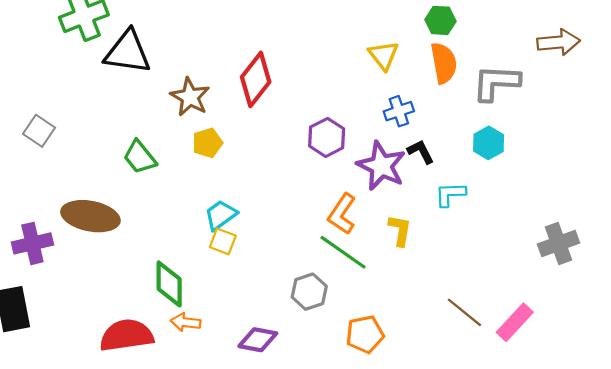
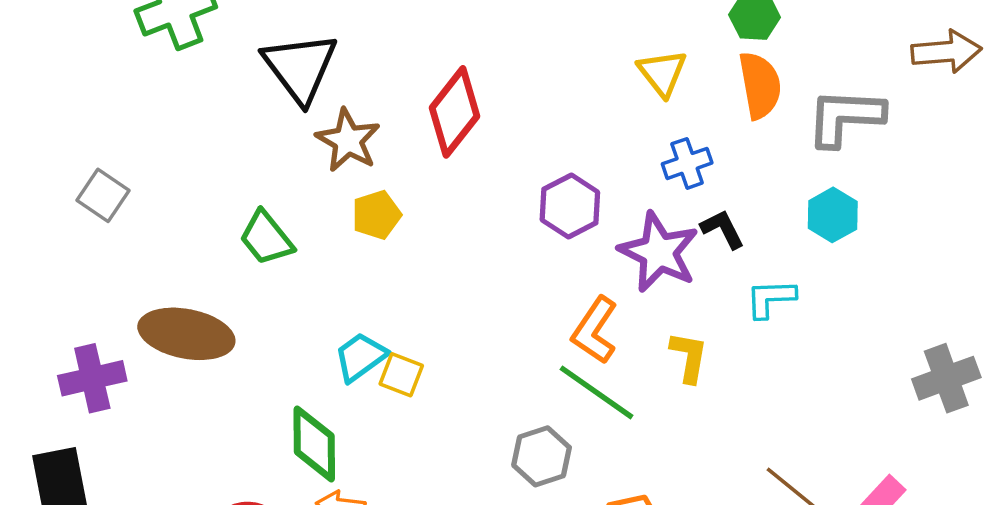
black triangle: (128, 52) -> (300, 68), moved, turned 45
cyan trapezoid: (221, 215) -> (360, 357), moved

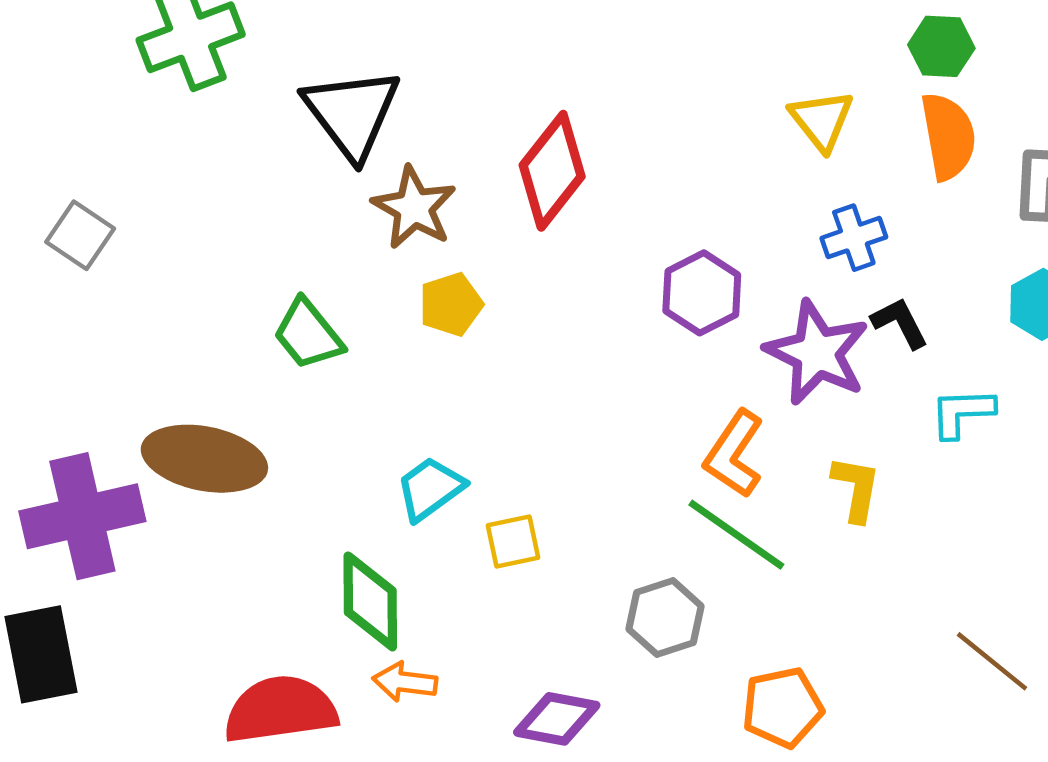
gray square: (103, 195) -> (80, 235), moved
yellow square: (401, 375) -> (513, 542), moved, turned -33
purple cross: (92, 378) -> (82, 516), size x1.4

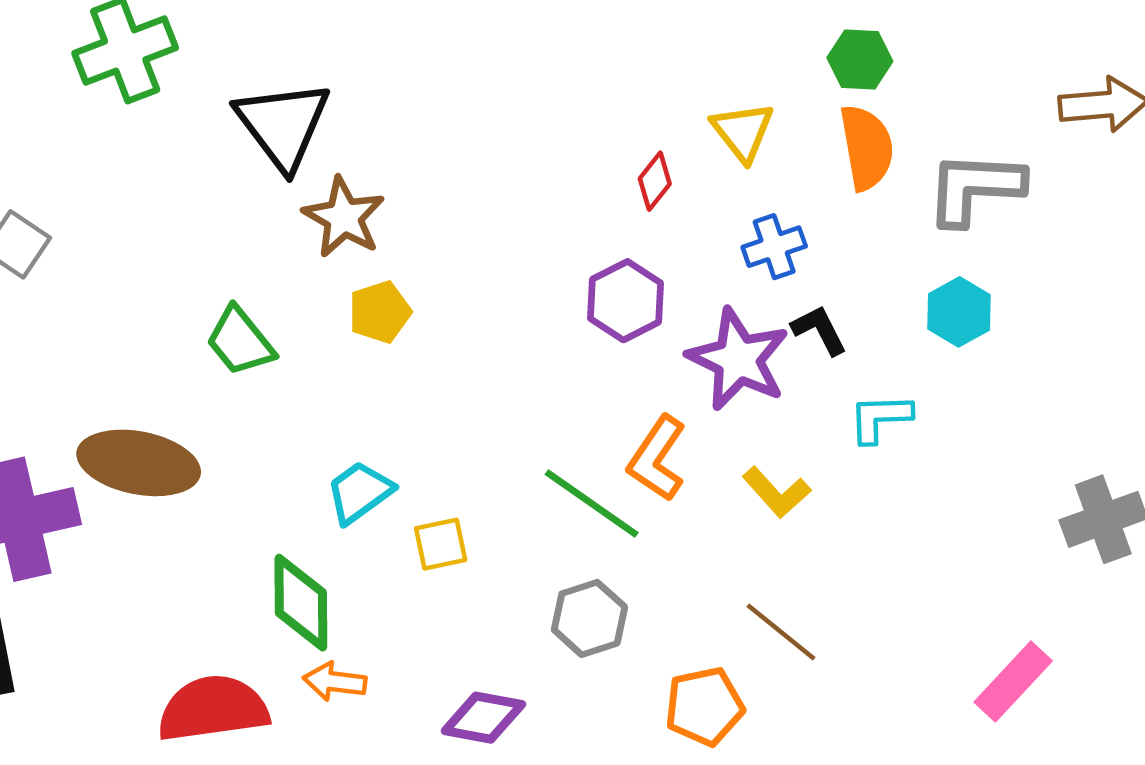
red diamond: (552, 171) -> (655, 181), moved, size x0.5
yellow L-shape: (856, 489) -> (776, 492), turned 128
green line: (736, 535) -> (592, 504), moved
brown line: (992, 661) -> (781, 632), moved

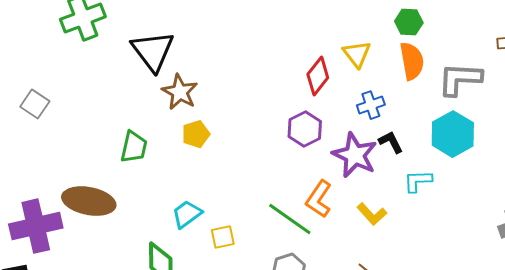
red diamond: (655, 181) -> (318, 76), size x1.5
cyan hexagon: (959, 312) -> (453, 134), size x1.5
green trapezoid: (240, 341) -> (134, 147), turned -128

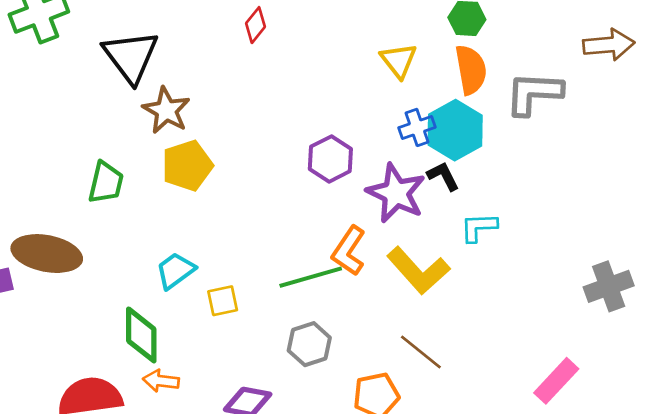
red diamond: (318, 76) -> (255, 25), moved, size x0.7
yellow pentagon: (196, 134) -> (187, 166), size x1.4
cyan hexagon: (453, 134) -> (455, 130), moved
yellow L-shape: (372, 214) -> (418, 271), size x1.6
green line: (290, 219) -> (311, 277), turned -51

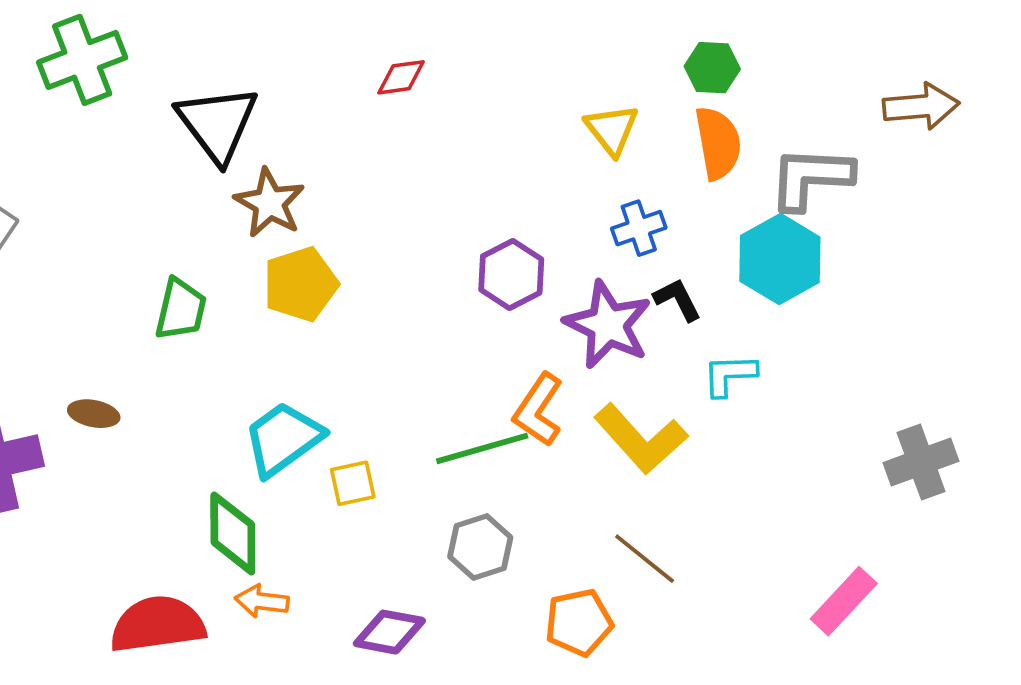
red diamond: (255, 25) -> (401, 77), turned 44
cyan hexagon: (455, 130) -> (780, 259), moved
brown ellipse: (47, 254) -> (94, 414), size x0.5
cyan trapezoid: (175, 271) -> (283, 439), size x1.4

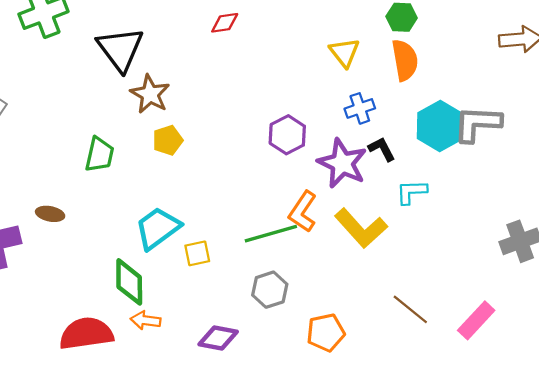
gray L-shape: (811, 178) -> (477, 124), moved
yellow pentagon: (301, 284) -> (168, 140), size x0.7
brown line: (645, 559) -> (410, 309), moved

